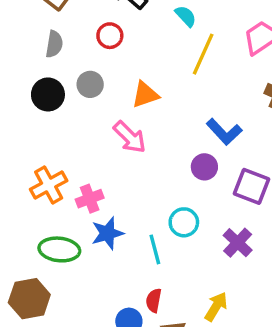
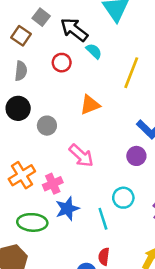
cyan semicircle: (186, 16) -> (94, 51), moved
gray circle: (90, 84) -> (47, 126), moved
pink arrow: (130, 137) -> (81, 156), moved

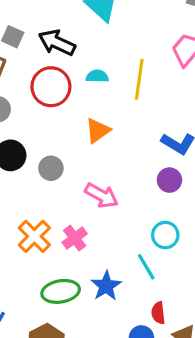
cyan semicircle: (94, 51) -> (97, 76), moved, turned -30
red circle: (62, 63) -> (51, 87), size x1.6
blue star: (67, 209) -> (106, 286), moved

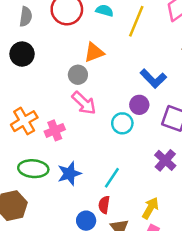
gray circle: (51, 168) -> (78, 75), moved
cyan circle: (165, 235) -> (122, 123), moved
cyan line: (146, 267) -> (112, 178), moved, turned 50

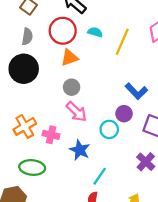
orange triangle: (94, 52) -> (69, 58), moved
black circle: (22, 54) -> (24, 69), size x1.4
pink cross: (55, 130) -> (51, 135), turned 35
blue star: (69, 174) -> (80, 150), moved, turned -30

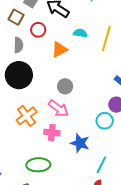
red circle: (63, 31) -> (38, 30), moved, size x0.6
orange triangle: (69, 58) -> (60, 49), moved
pink arrow: (76, 112) -> (58, 108), moved
orange cross: (25, 126) -> (27, 116), moved

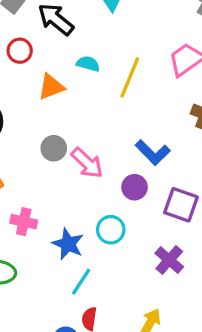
pink arrow: (58, 108) -> (87, 163), moved
cyan circle: (105, 121) -> (111, 230), moved
cyan line: (101, 165) -> (81, 282), moved

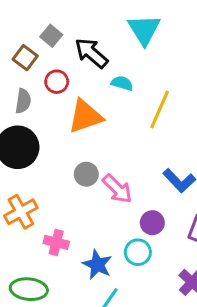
cyan semicircle: (88, 64) -> (122, 83), moved
orange triangle: (51, 87) -> (85, 116), size x1.4
purple circle: (135, 187) -> (152, 223), moved

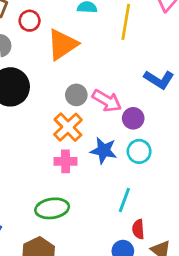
orange cross: (21, 212) -> (68, 127), moved
purple circle: (152, 223) -> (133, 118), moved
blue star: (97, 265) -> (104, 151), moved

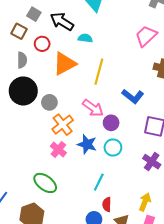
yellow line: (126, 22) -> (99, 72), moved
gray circle: (76, 95) -> (49, 102), moved
pink cross: (66, 161) -> (58, 149), turned 35
green ellipse: (52, 208) -> (45, 183), turned 40

